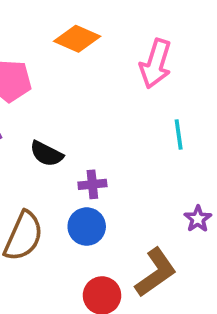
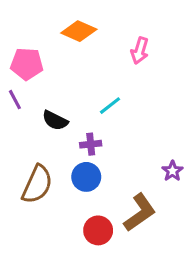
pink arrow: (156, 64) -> (140, 51), size x0.7
cyan line: (179, 135) -> (110, 106), moved, turned 60

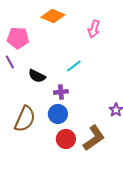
red circle: (98, 230) -> (66, 139), moved

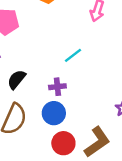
black semicircle: (37, 76) -> (17, 79), moved, turned 102

